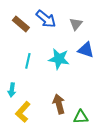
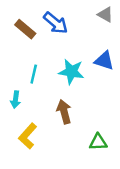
gray triangle: (76, 24) -> (105, 15), moved, turned -40
cyan arrow: (12, 90) -> (15, 100), moved
brown arrow: (59, 104) -> (64, 112), moved

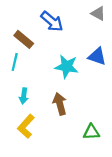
brown rectangle: (25, 29) -> (24, 39), moved
cyan line: (34, 74) -> (15, 62), moved
cyan arrow: (15, 100) -> (24, 96), moved

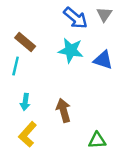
gray triangle: (98, 14) -> (104, 14), turned 35
blue arrow: (52, 21) -> (76, 18), moved
cyan star: (67, 67) -> (71, 50), moved

